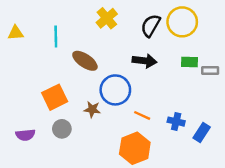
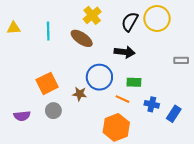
brown ellipse: (85, 61) -> (82, 38), moved
green rectangle: (189, 62) -> (134, 82), moved

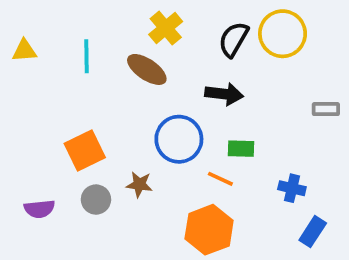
brown star: (80, 94) -> (139, 184), moved
blue cross: (152, 104) -> (292, 188), moved
blue rectangle: (174, 114) -> (313, 232), moved

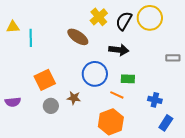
yellow cross: (166, 28) -> (99, 17), moved
cyan line: (87, 56) -> (31, 38), moved
purple semicircle: (39, 209) -> (13, 102), moved

